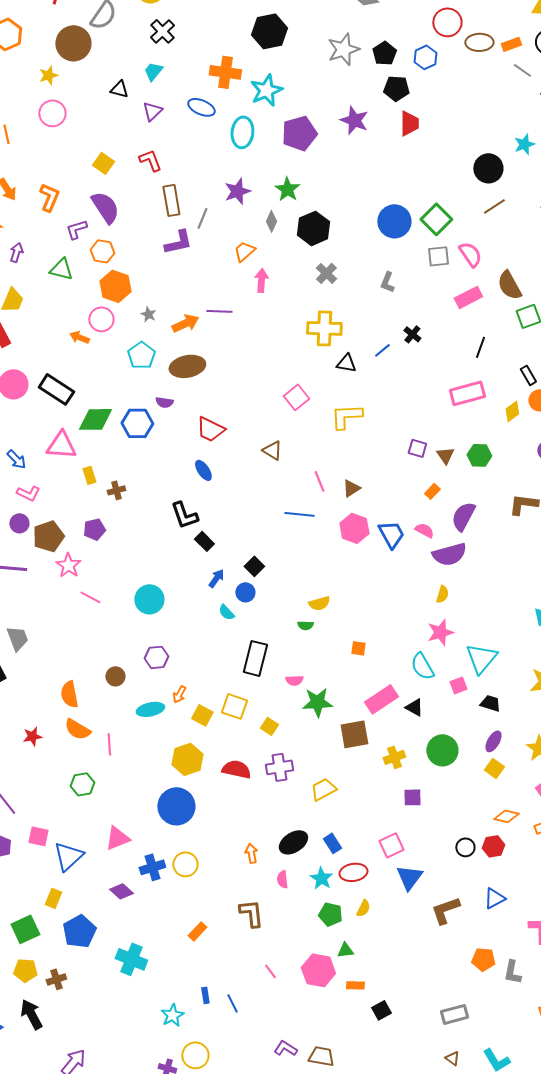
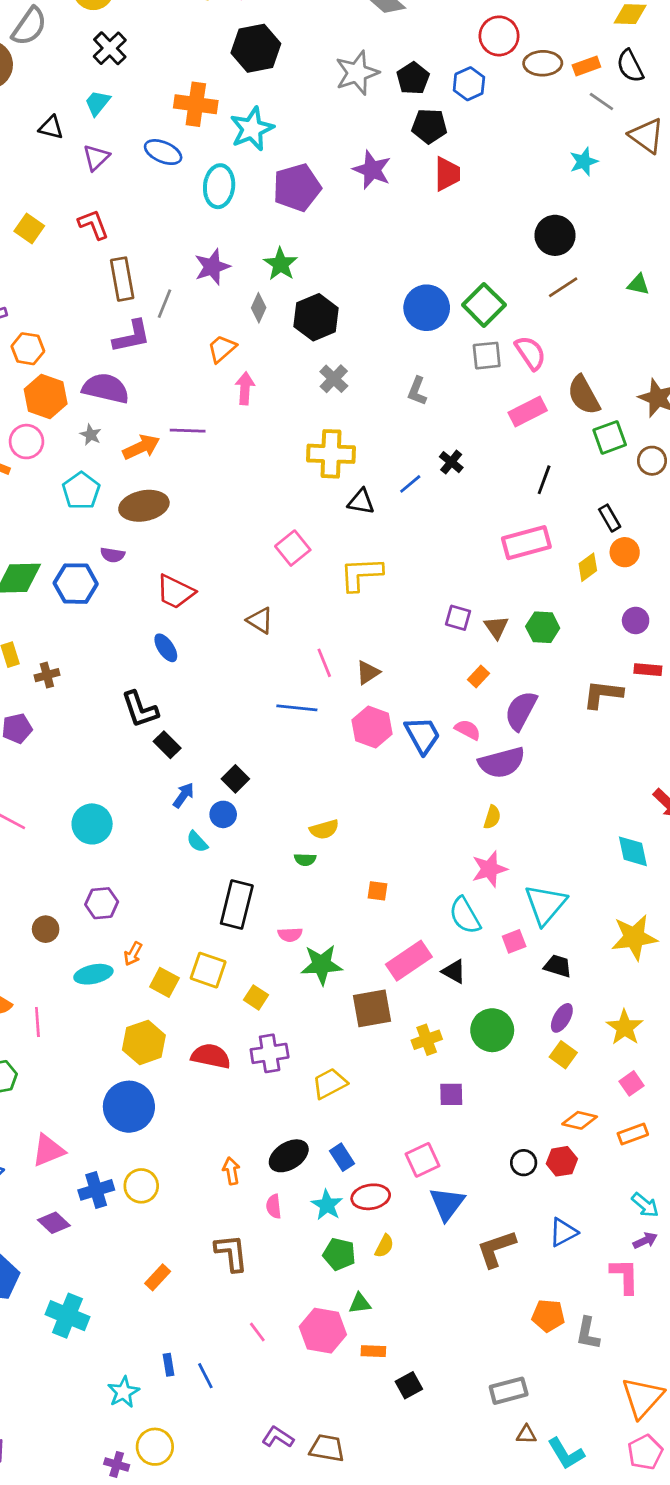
cyan star: (524, 144) -> (584, 162), moved
purple semicircle: (105, 207) -> (106, 388), moved, turned -44
brown triangle: (452, 1058) -> (526, 1434), moved, turned -35

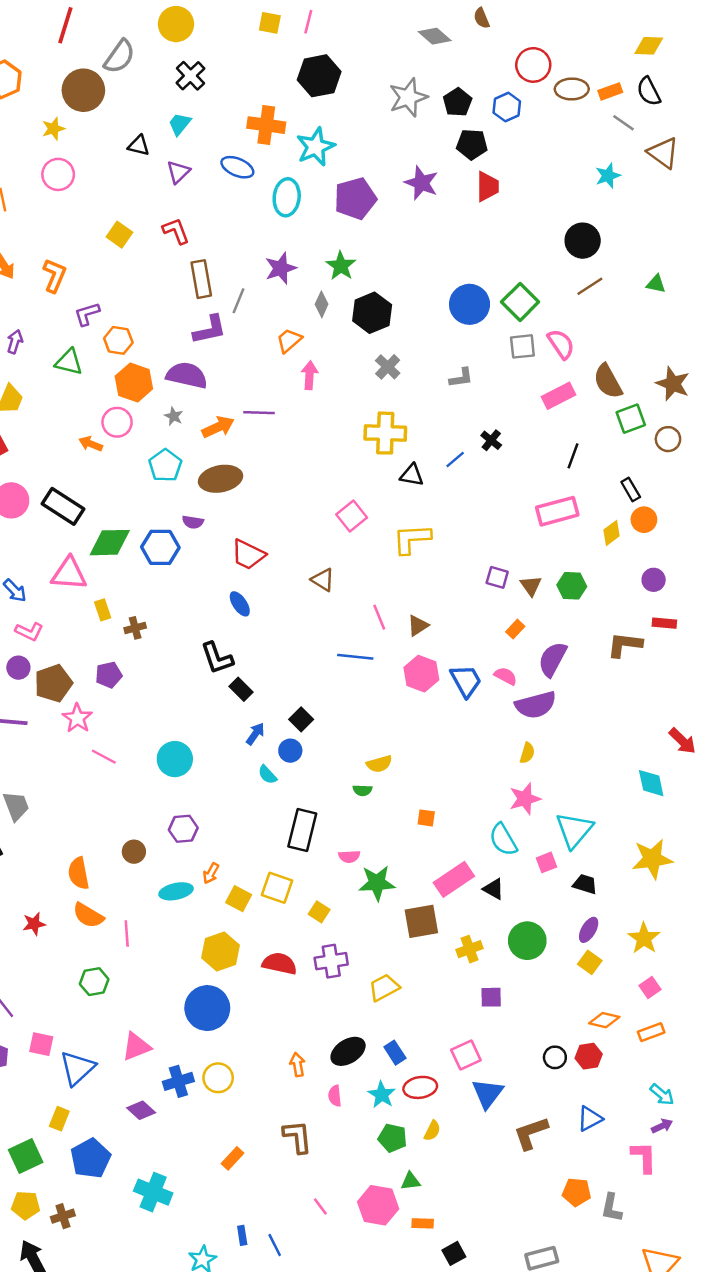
gray L-shape: (417, 391) -> (461, 378), turned -120

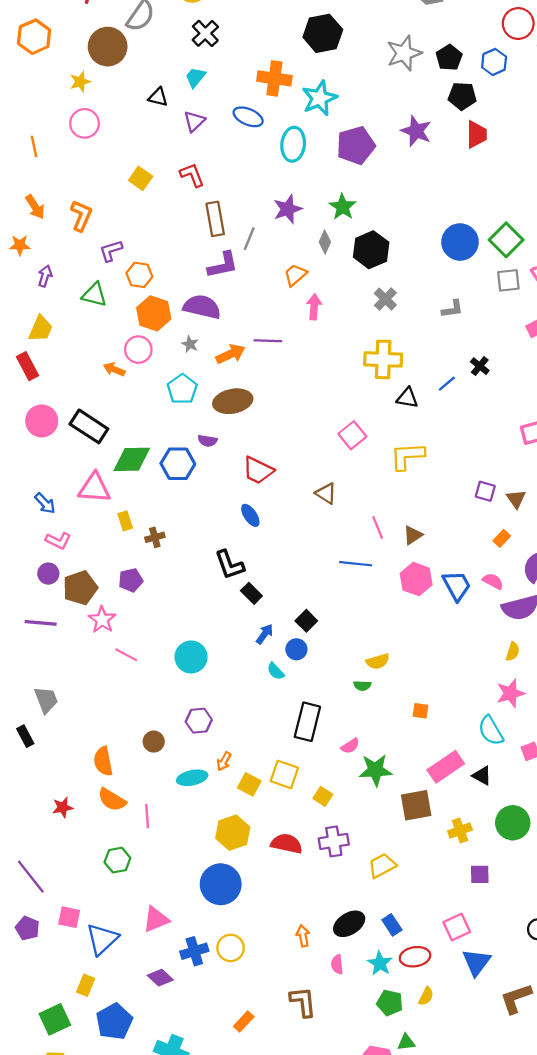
pink semicircle: (349, 856) -> (350, 746), turned -30

